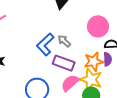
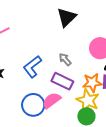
blue L-shape: (45, 44) -> (32, 67), moved
pink semicircle: (70, 83) -> (52, 100), moved

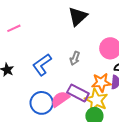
gray arrow: (65, 59) -> (75, 58), turned -120
purple rectangle: (62, 81) -> (78, 93), moved

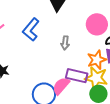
blue L-shape: (42, 65) -> (31, 29), moved

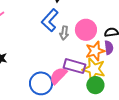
pink circle: (97, 24) -> (86, 30), moved
blue L-shape: (31, 29) -> (50, 20), moved

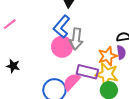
pink circle: (86, 30) -> (62, 47), moved
gray arrow: (64, 33) -> (76, 39), size x1.5

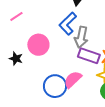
pink circle: (62, 47) -> (38, 45), moved
purple rectangle: (87, 72) -> (89, 56), moved

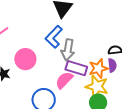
pink semicircle: (73, 79) -> (64, 80), moved

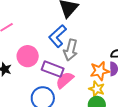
purple rectangle: (76, 68) -> (53, 69), moved
yellow star: (97, 87) -> (97, 89), size x0.7

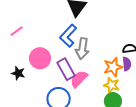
purple rectangle: (53, 69) -> (66, 69), turned 45

